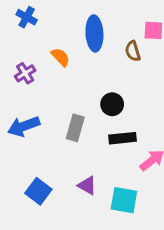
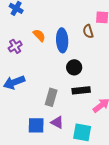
blue ellipse: (94, 33) -> (62, 40), moved
gray rectangle: (75, 128) -> (51, 97), moved
blue square: (38, 191) -> (36, 125), moved, turned -36

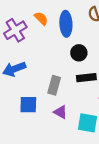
purple cross: (15, 46) -> (15, 30), size x1.5
blue square: (36, 125) -> (28, 105), moved

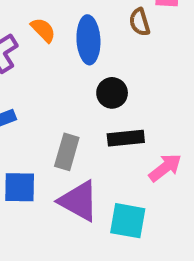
purple triangle: (61, 112) -> (79, 201), size x1.6

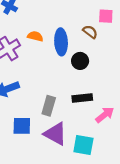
brown semicircle: (140, 22) -> (90, 32), turned 144
orange semicircle: (43, 30) -> (35, 36), turned -32
black circle: (112, 93) -> (80, 61), moved

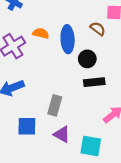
black rectangle: (82, 98) -> (94, 82), moved
purple triangle: (55, 134) -> (62, 134), size x0.7

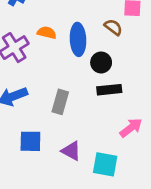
gray rectangle: (55, 105) -> (60, 102), moved

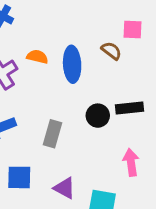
black circle: (101, 62) -> (98, 116), moved
black rectangle: (109, 90) -> (129, 108), moved
pink arrow: (131, 128) -> (131, 162), turned -60

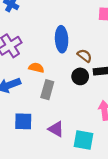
brown semicircle: (111, 51) -> (85, 56), moved
orange semicircle: (37, 57) -> (36, 68), moved

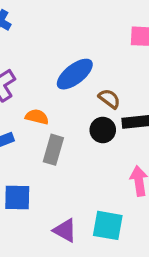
blue ellipse: (62, 39) -> (75, 74), turned 55
purple triangle: (56, 129) -> (65, 230), moved

